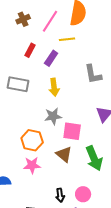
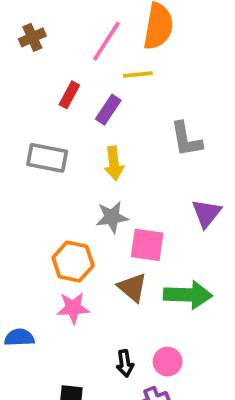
brown cross: (23, 19) -> (32, 37), moved
green arrow: (94, 158) -> (188, 295), turned -65

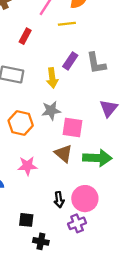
purple rectangle: (108, 110) -> (70, 61), moved
orange hexagon: (73, 262) -> (21, 123), moved
pink circle: (168, 362) -> (85, 199), size x1.5

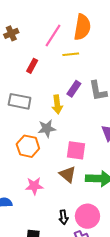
gray star: (51, 111) -> (47, 128), moved

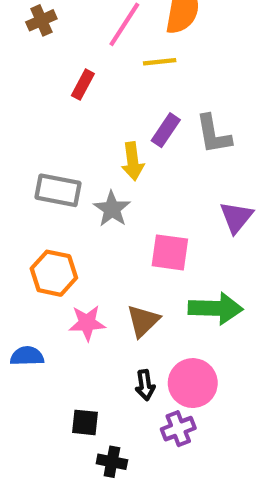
gray rectangle: (20, 101) -> (58, 190), moved
gray star: (47, 128) -> (112, 209), turned -30
orange hexagon: (28, 146) -> (54, 273), moved
brown triangle: (68, 174) -> (143, 321), moved, turned 36

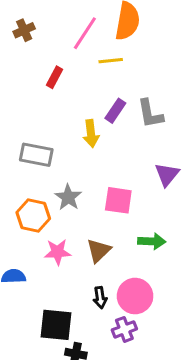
gray star: (112, 209) -> (68, 197), moved
green arrow: (216, 308) -> (152, 241), size x0.7
black square: (85, 422) -> (56, 325), size x1.6

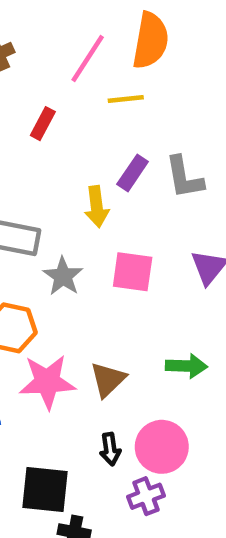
gray star: (68, 197) -> (63, 276), moved
pink square: (118, 200) -> (133, 272), moved
pink star: (58, 252) -> (47, 382), size x1.4

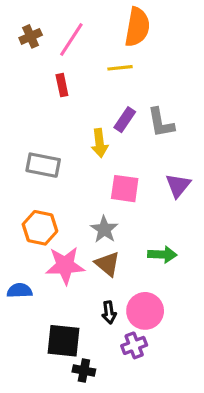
pink line: (88, 59) -> (71, 40), moved
red rectangle: (43, 124) -> (62, 85), turned -40
gray star: (63, 276) -> (104, 229), moved
brown triangle: (108, 379) -> (107, 264), turned -36

